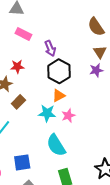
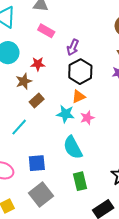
purple arrow: (50, 48) -> (73, 47), turned 42

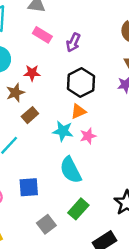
purple arrow: (73, 47) -> (73, 42), moved
green rectangle: (80, 181) -> (78, 209), turned 54
gray square: (41, 195) -> (46, 224), moved, size x0.7

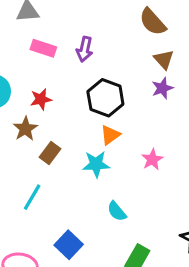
pink star: (88, 136) -> (152, 159), moved
cyan semicircle: (71, 170) -> (117, 211), size x0.6
blue square: (29, 187) -> (69, 245), turned -30

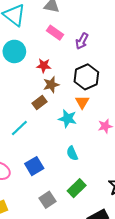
brown star: (25, 129) -> (51, 85), moved
orange triangle: (110, 135) -> (82, 102), turned -40

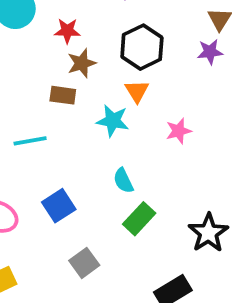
brown rectangle: (39, 102) -> (63, 95), turned 48
cyan line: (19, 128) -> (30, 141), turned 36
green rectangle: (77, 188) -> (139, 219), moved

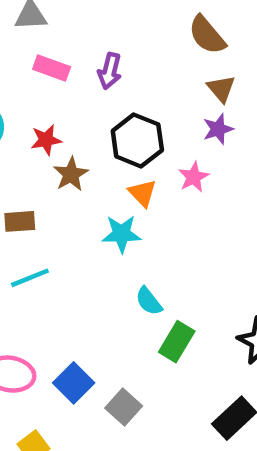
brown rectangle: (63, 95) -> (20, 221), moved
pink star: (179, 131) -> (194, 177), moved
blue square: (59, 206) -> (74, 383), moved

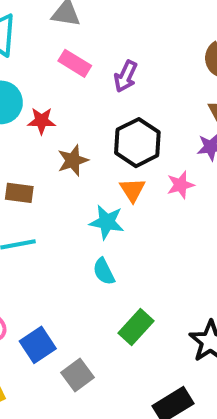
red star: (46, 140) -> (42, 121), moved
cyan semicircle: (149, 301) -> (104, 271), moved

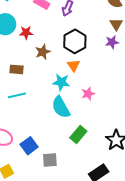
pink star: (180, 185) -> (88, 94), moved
cyan semicircle: (104, 271) -> (61, 107), size x1.6
gray square: (78, 375) -> (50, 160), turned 35

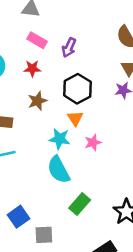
red star: (26, 33) -> (32, 69), moved
pink star: (88, 94) -> (93, 142), moved

